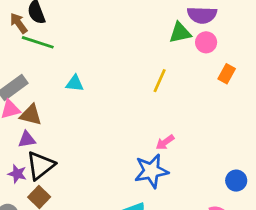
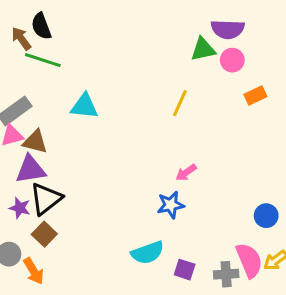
orange rectangle: (227, 74) -> (255, 95), turned 36
cyan triangle: (75, 83) -> (84, 106), size x1.4
purple triangle: (27, 140) -> (30, 169), size x1.5
blue star: (151, 171) -> (171, 205), size x0.7

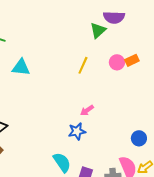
green triangle: (203, 49) -> (98, 30), turned -30
pink circle: (232, 60) -> (117, 62), moved
cyan semicircle: (148, 253) -> (62, 162), turned -105

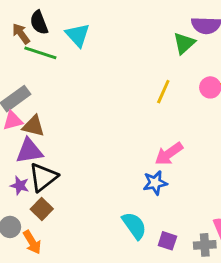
cyan triangle: (21, 67) -> (78, 35), moved, turned 42
pink arrow: (87, 110) -> (169, 154), size x1.5

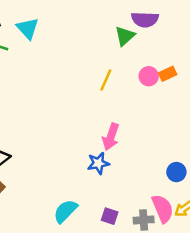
pink arrow: (169, 154) -> (111, 137), turned -36
cyan semicircle: (134, 226) -> (65, 211), moved, turned -100

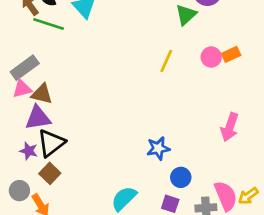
pink arrow: (111, 137) -> (230, 127), moved
blue circle: (176, 172) -> (181, 177), moved

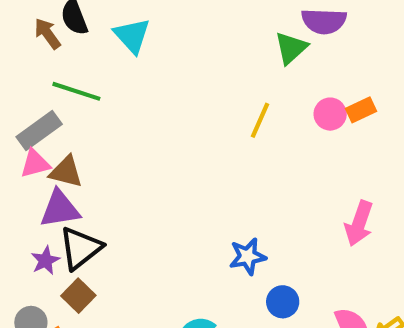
green line: (49, 24) -> (76, 91), moved
purple star: (29, 151) -> (45, 261), turned 30

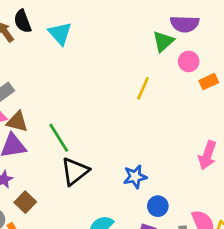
green line: (76, 91) -> (59, 138), moved, turned 40
pink circle: (330, 114) -> (189, 61), moved
black triangle: (80, 248) -> (75, 171), moved

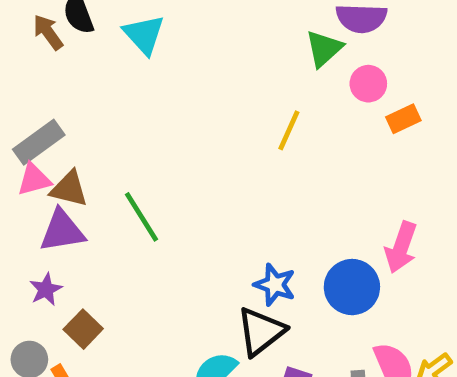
black triangle: (75, 171) -> (261, 331), moved
blue star: (135, 177) -> (275, 285), turned 30
blue circle: (158, 206) -> (352, 287), moved, size x1.5

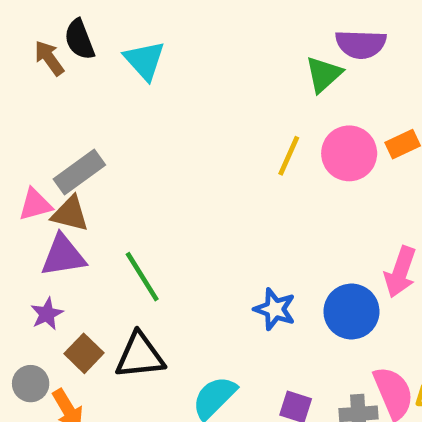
pink circle: (368, 84) -> (349, 153), moved, size x1.5
gray rectangle: (39, 142) -> (79, 172), moved
green line: (142, 217) -> (142, 277), moved
black triangle: (261, 331) -> (140, 356), moved, turned 32

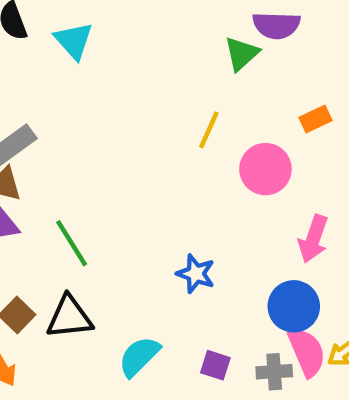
pink circle: (349, 153) -> (265, 169), moved
blue circle: (351, 311) -> (294, 306), moved

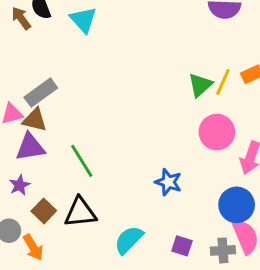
green triangle: (241, 54) -> (200, 85), moved
yellow line: (209, 130) -> (223, 82), moved
pink circle: (265, 169) -> (217, 132), moved

